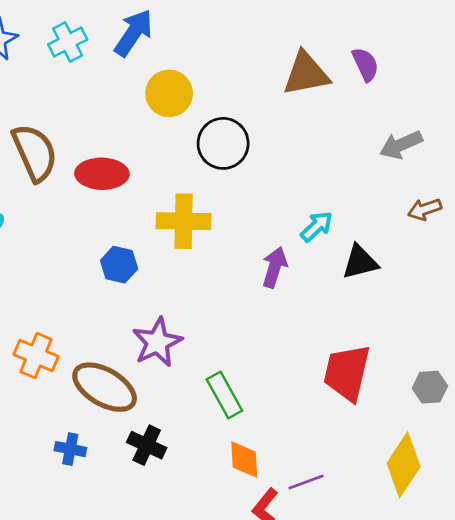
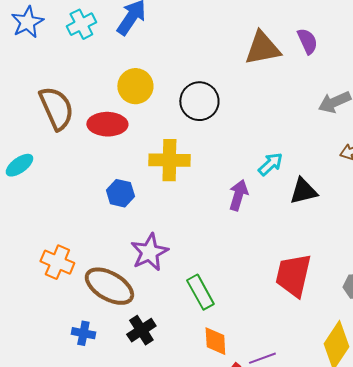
yellow circle: (169, 93) -> (135, 86), moved
black cross: (147, 445) -> (141, 330), turned 32

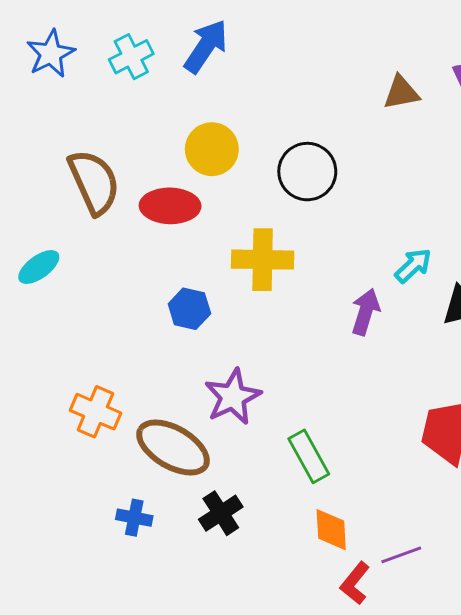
brown triangle: (262, 48) -> (401, 92), size x0.7

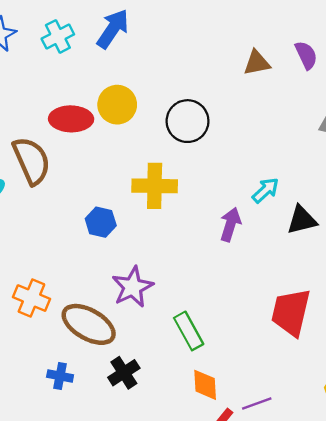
brown semicircle: (94, 182) -> (31, 161), moved
red ellipse: (170, 206) -> (71, 119), moved

